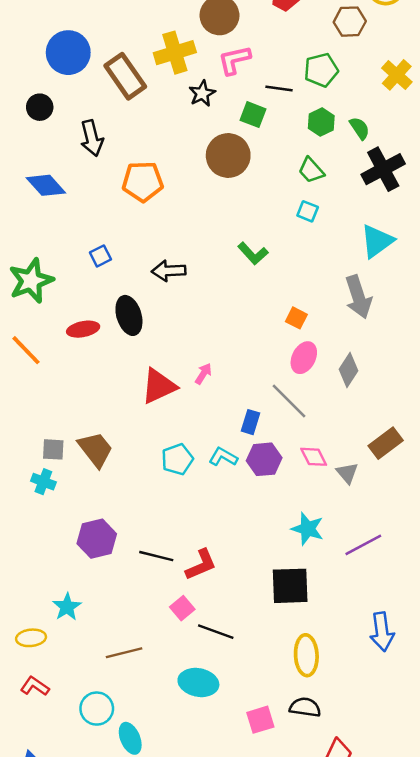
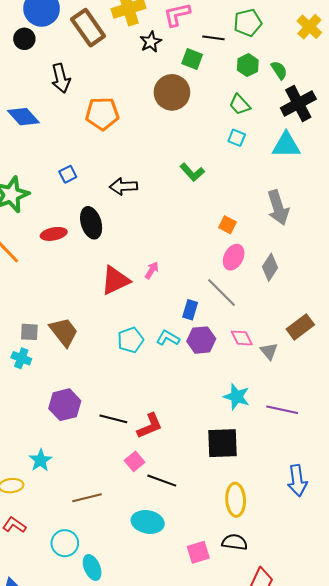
black circle: (40, 107) -> (24, 39), moved
cyan triangle: (377, 241) -> (286, 145), moved, turned 36
purple line: (363, 545) -> (282, 410), turned 40

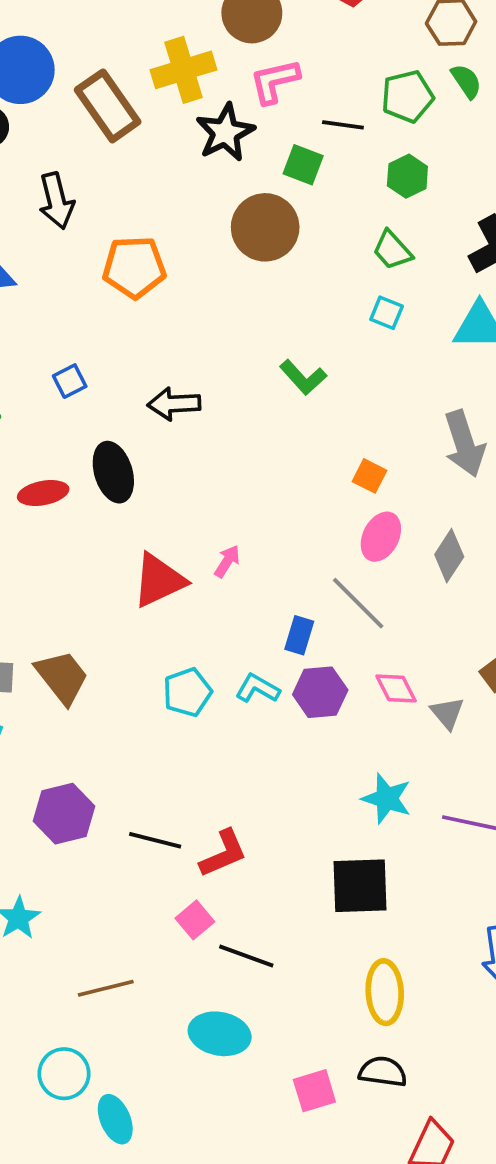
black star: (151, 42) -> (225, 132), size x1.4
green semicircle: (279, 70) -> (466, 81), moved

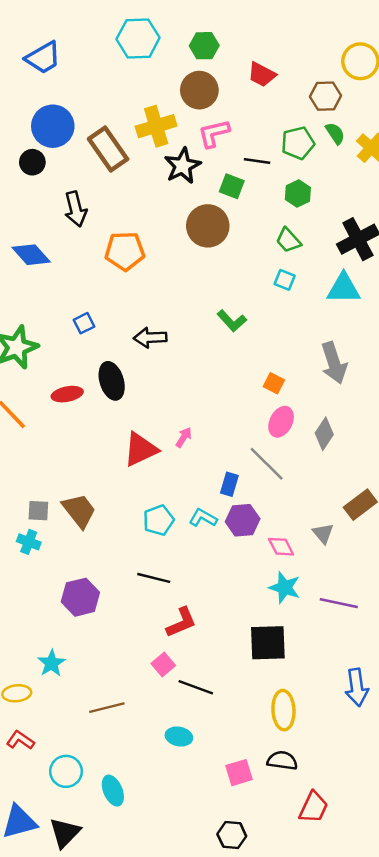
pink diamond: (396, 688) -> (281, 547), moved
black line: (155, 840) -> (154, 578), moved
cyan ellipse: (220, 1034) -> (179, 737), size x0.7
cyan circle: (64, 1074) -> (66, 771), moved

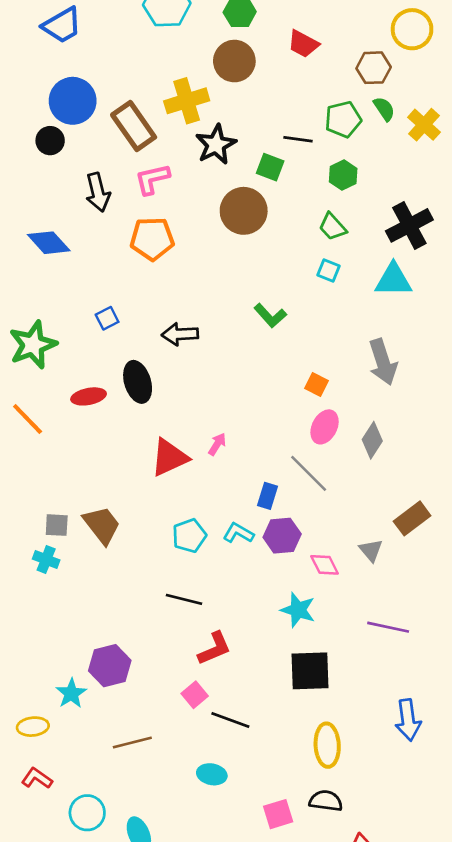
pink L-shape: (214, 133) -> (152, 179), moved
cyan star: (285, 588) -> (298, 610), moved
purple hexagon: (80, 597) -> (110, 666), moved

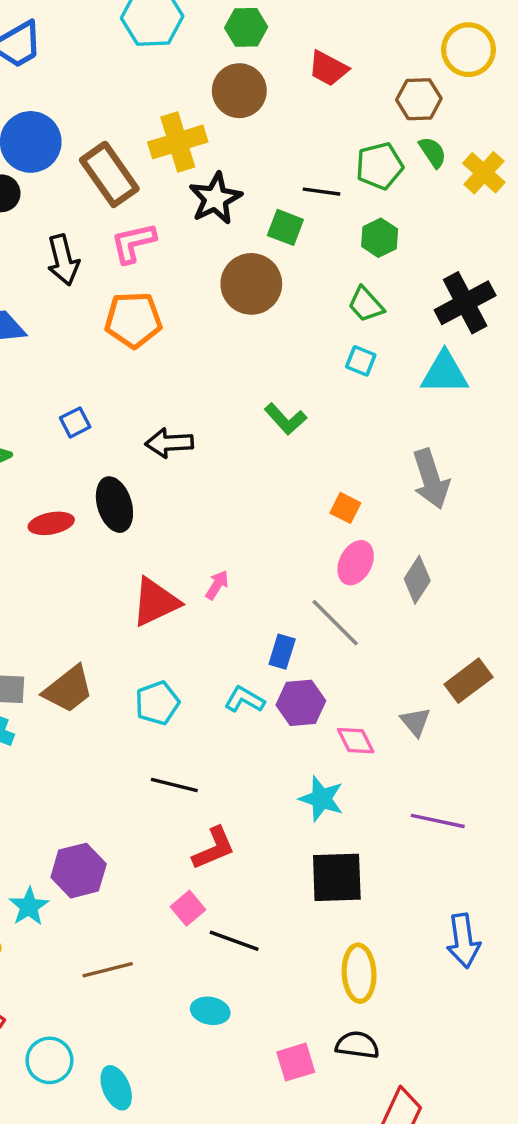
brown trapezoid: (102, 525) -> (68, 689), turned 90
cyan pentagon: (189, 536) -> (157, 703), moved

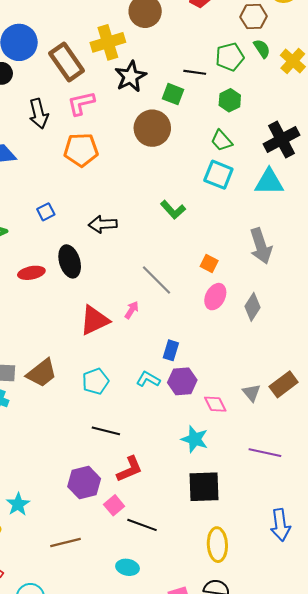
cyan square: (361, 361) -> (218, 175), size x1.6
gray line: (335, 623) -> (156, 280), moved
brown rectangle: (468, 681) -> (284, 384), moved
purple hexagon: (79, 871) -> (84, 483), moved

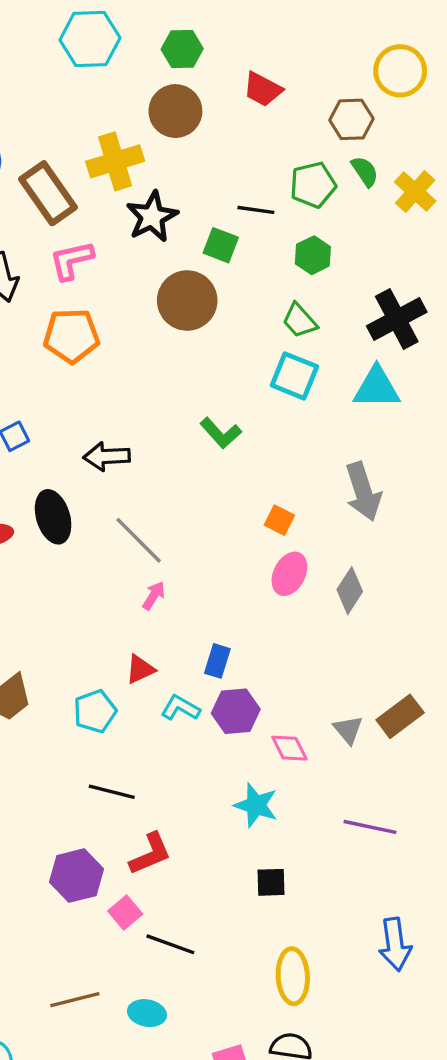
gray line: (156, 280) -> (139, 540), moved
red triangle: (94, 320) -> (140, 669), moved, size x0.6
black square: (204, 487) -> (271, 882), size x0.6
brown line: (65, 543) -> (75, 1000), moved

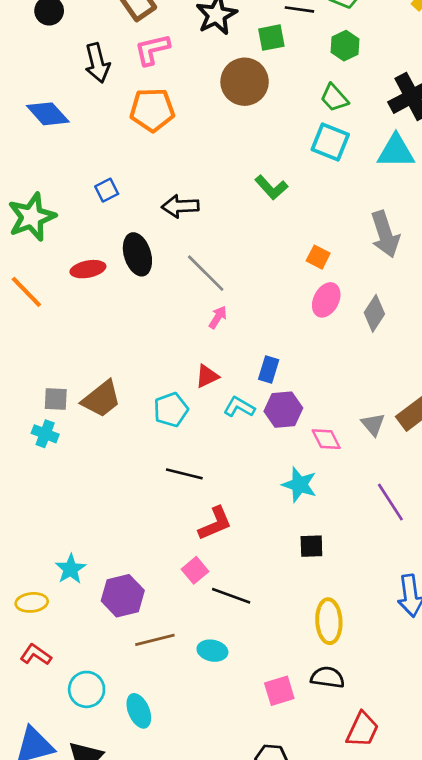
green square: (221, 245) -> (271, 38), turned -32
purple line: (370, 827) -> (390, 502), turned 45
purple hexagon: (77, 876) -> (123, 596), moved

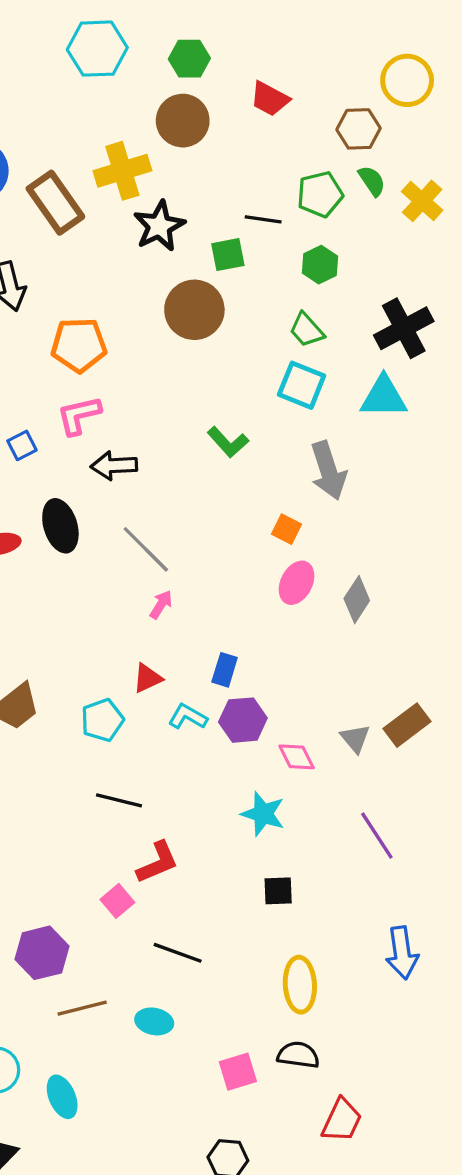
pink L-shape: (152, 50) -> (79, 415), moved
gray arrow: (385, 234) -> (328, 471), moved
pink square: (195, 570) -> (117, 901), moved

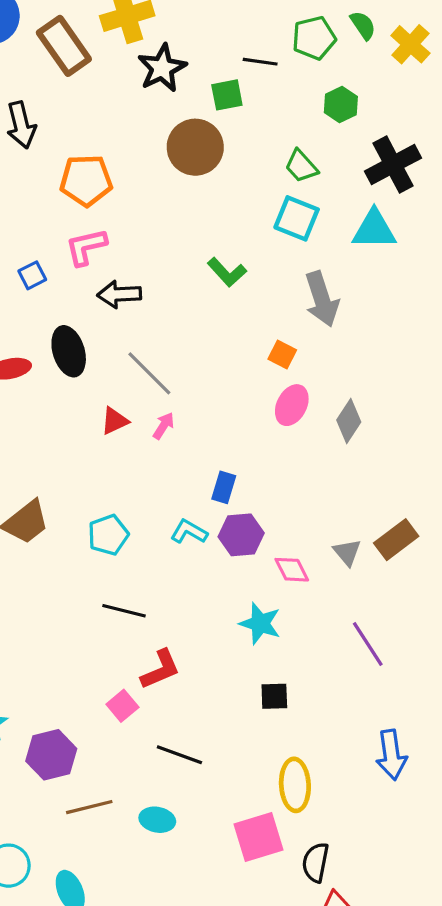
green hexagon: (320, 265) -> (341, 104), moved
red triangle: (148, 678) -> (115, 421), moved
black semicircle: (298, 1055) -> (316, 862), moved, turned -87
pink square: (238, 1072) -> (259, 837), moved, size x1.4

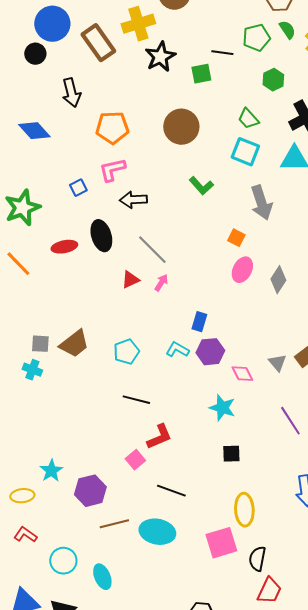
brown circle: (195, 147) -> (181, 127), moved
cyan ellipse: (157, 820) -> (157, 532), size x1.6

